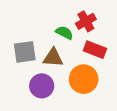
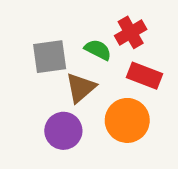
gray square: (25, 52) -> (50, 57), moved
brown triangle: (53, 58) -> (81, 88), turned -45

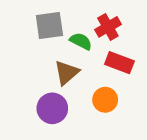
gray square: (50, 57) -> (49, 26), moved
orange circle: (127, 120) -> (105, 100), size x0.7

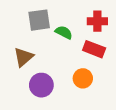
red cross: (108, 27) -> (97, 21), moved, turned 30
brown triangle: (67, 73) -> (23, 57), moved

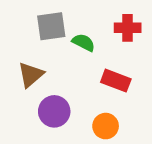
red rectangle: (94, 49) -> (116, 81), moved
orange circle: (83, 78) -> (106, 126), moved

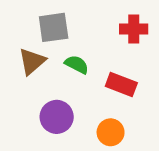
green semicircle: (84, 42) -> (77, 64), moved
brown triangle: (31, 75) -> (32, 61), moved

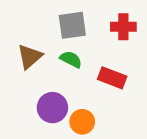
gray square: (54, 27) -> (72, 25), moved
orange circle: (111, 132) -> (82, 122), moved

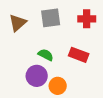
brown triangle: (30, 57) -> (18, 23), moved
green semicircle: (71, 59) -> (46, 55), moved

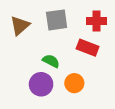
red rectangle: (79, 55) -> (88, 48), moved
orange circle: (58, 86) -> (74, 83), moved

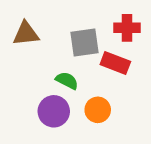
gray square: (57, 20) -> (85, 42), moved
brown triangle: (20, 25) -> (26, 34), turned 35

